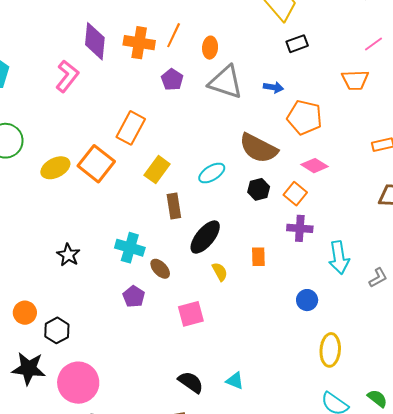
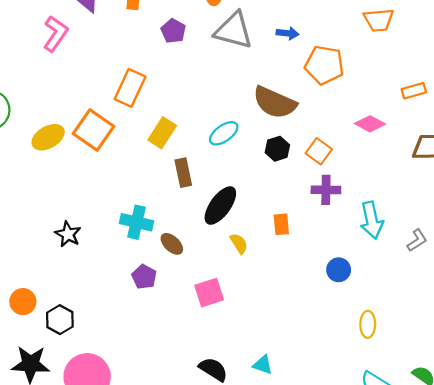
pink diamond: (315, 166) -> (370, 124), moved
yellow ellipse: (330, 350) -> (368, 324), size x0.7

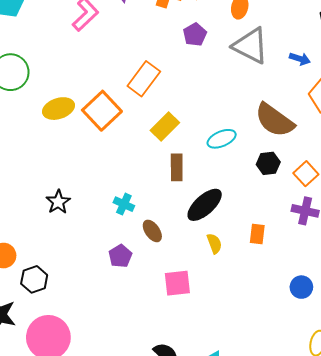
cyan cross: (137, 222) -> (124, 204), size x0.7

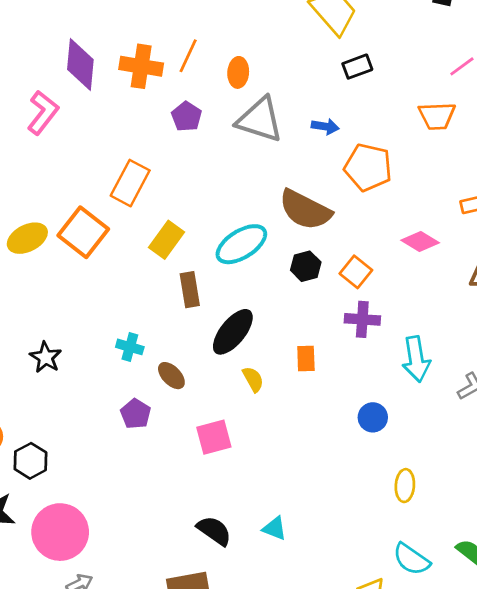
cyan ellipse: (222, 139) -> (241, 244), size x1.4

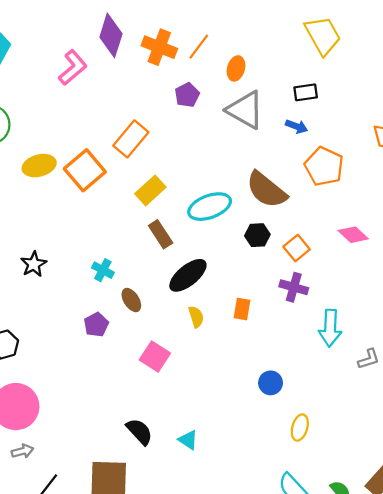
black rectangle: (357, 67) -> (306, 92), moved
brown rectangle: (190, 290) -> (161, 234), turned -36
blue circle: (373, 417) -> (271, 383), moved
pink square: (214, 437) -> (155, 356), turned 36

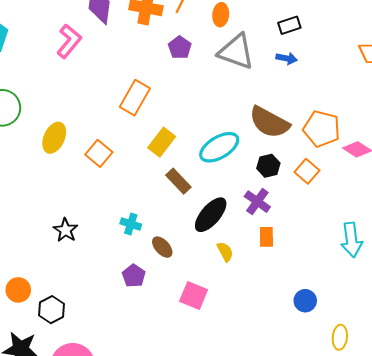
yellow ellipse: (39, 166) -> (54, 138), turned -40
orange pentagon: (324, 166) -> (322, 129), moved
orange square: (85, 170) -> (99, 153), moved, size x0.7
purple cross: (294, 287) -> (257, 202), moved, turned 30

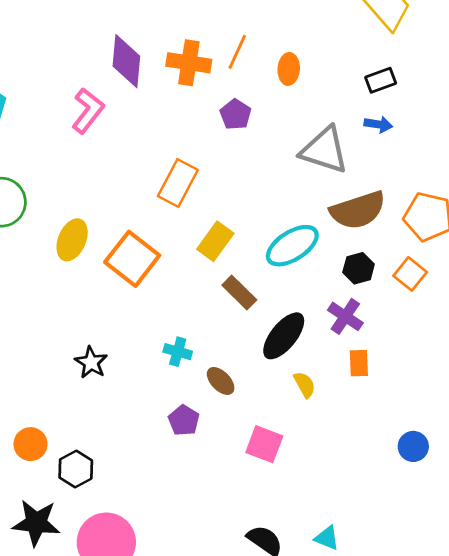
gray triangle: (236, 52) -> (324, 150), moved
brown semicircle: (269, 122) -> (358, 210), turned -45
orange square: (99, 153) -> (132, 259), size x1.5

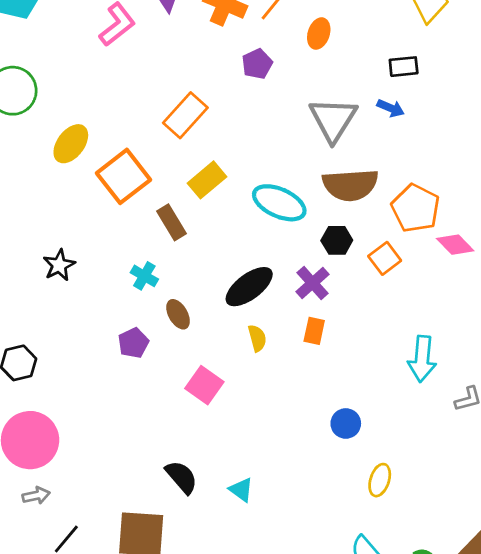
gray triangle: (324, 150) -> (333, 120), turned 30
cyan ellipse: (292, 246) -> (279, 203), turned 42
brown rectangle: (239, 293) -> (172, 222), moved

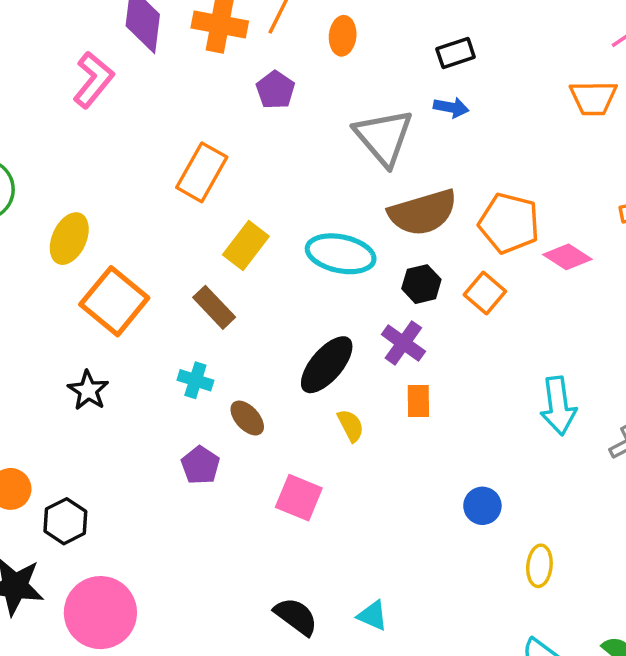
orange square: (124, 176) -> (114, 301), moved

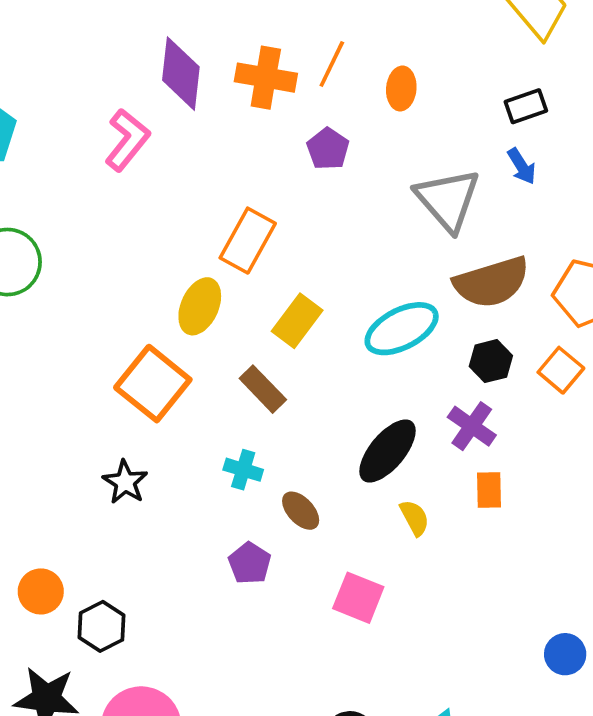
blue arrow: (451, 107) -> (522, 166), turned 48
yellow ellipse: (69, 239) -> (200, 306), moved
cyan ellipse: (341, 254) -> (402, 329), turned -38
blue circle: (482, 506) -> (565, 654), moved

